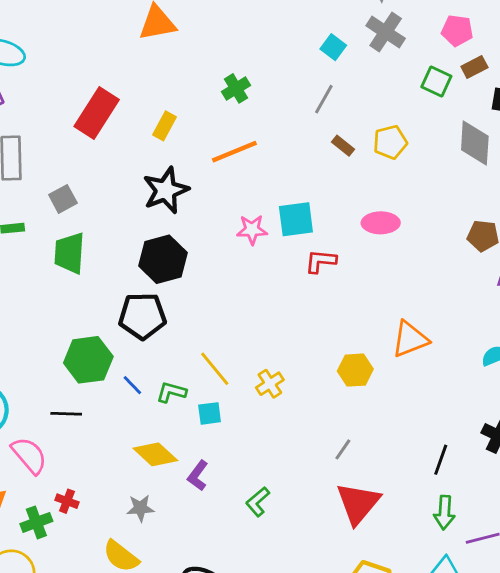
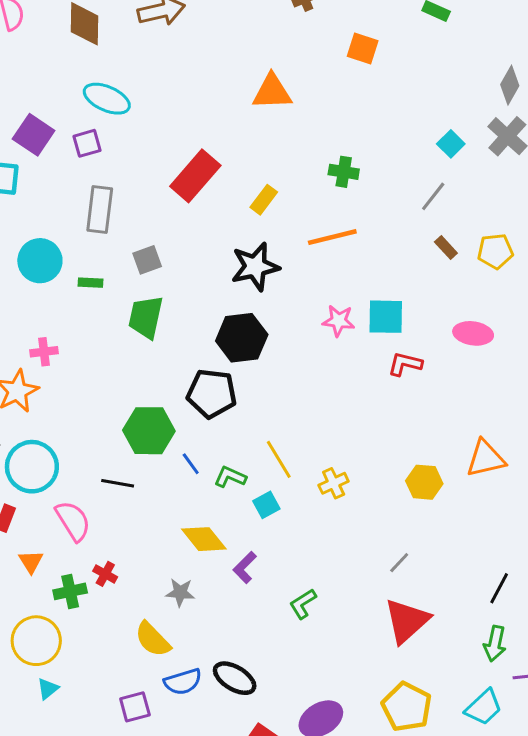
green cross: (236, 88) -> (344, 172), turned 32
cyan square: (210, 413) -> (266, 505), turned -30

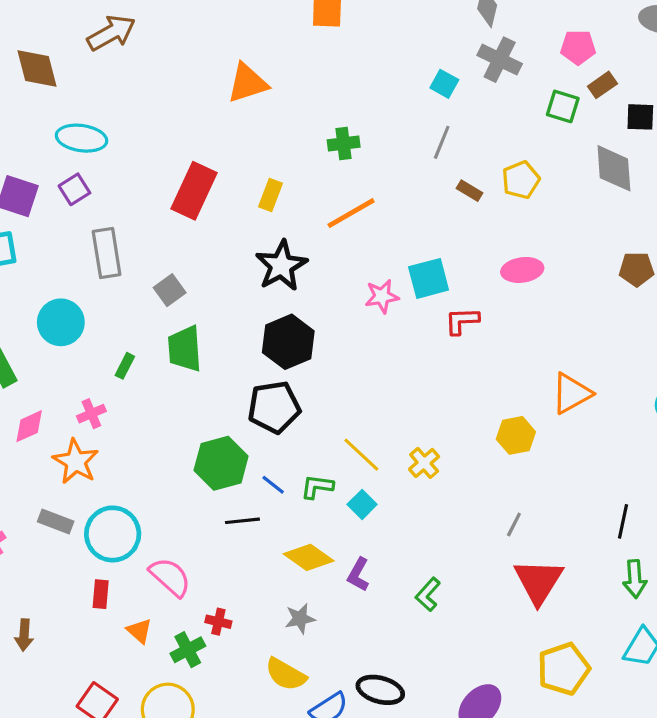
green rectangle: (90, 283) -> (125, 366), moved, turned -50
black line: (118, 483) -> (242, 521), moved
yellow pentagon: (407, 707) -> (564, 669), turned -30

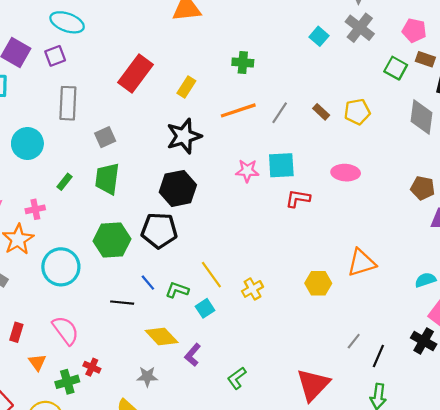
brown rectangle: (602, 85) -> (425, 59), turned 42
gray line: (442, 142) -> (280, 113), moved
green hexagon: (221, 463) -> (112, 240), moved
gray line: (514, 524) -> (354, 341), moved
cyan circle: (113, 534) -> (61, 267), moved

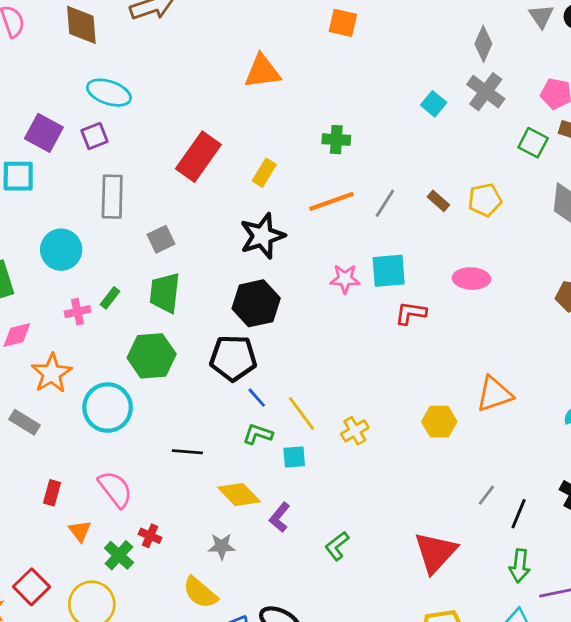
pink cross: (35, 209) -> (77, 312), moved
green hexagon: (112, 240) -> (152, 356), moved
blue line: (148, 283) -> (257, 398), moved
cyan square: (205, 308) -> (294, 457), turned 30
green cross: (67, 382) -> (119, 555), turned -30

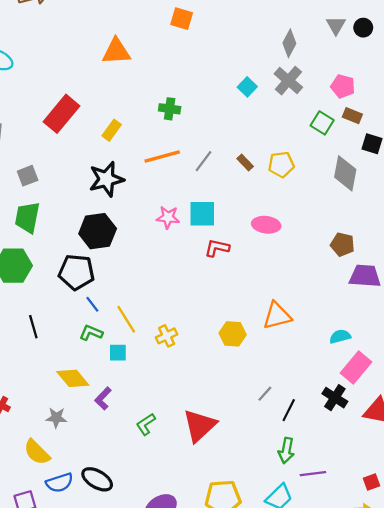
black line: (187, 452) -> (33, 327), moved, turned 65
red triangle: (435, 552) -> (200, 425), moved

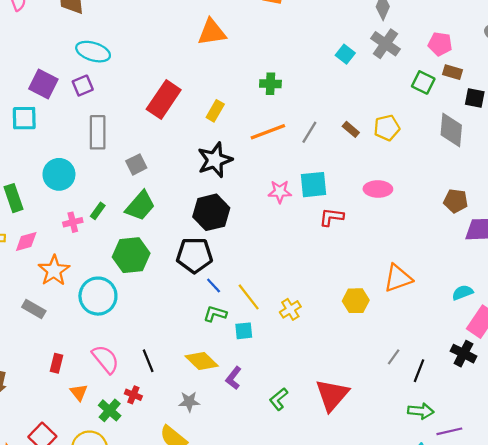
green trapezoid: (27, 217) -> (140, 206), turned -144
black line: (33, 327) -> (148, 361), moved
green arrow: (286, 451) -> (421, 411), turned -90

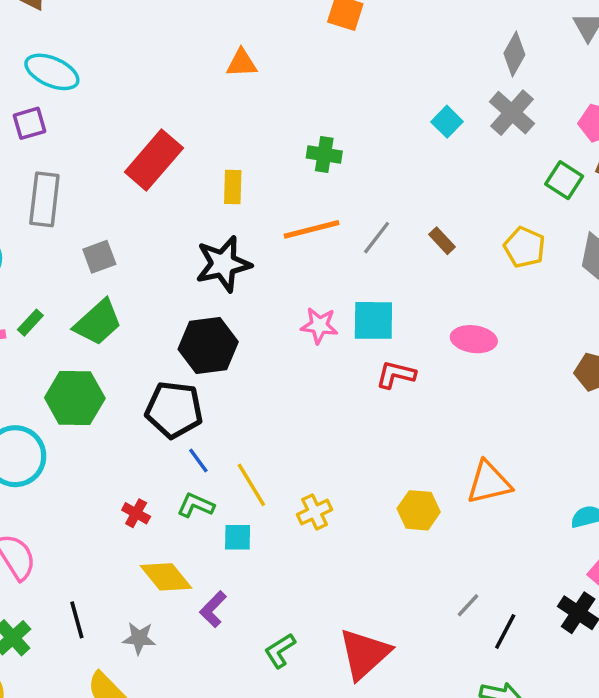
orange triangle: (212, 32) -> (242, 63), size x0.7
yellow rectangle: (215, 111) -> (233, 187), turned -35
yellow pentagon: (387, 128) -> (525, 247), moved, turned 30
black line: (148, 361) -> (77, 620), moved
red cross: (133, 395) -> (136, 513), moved

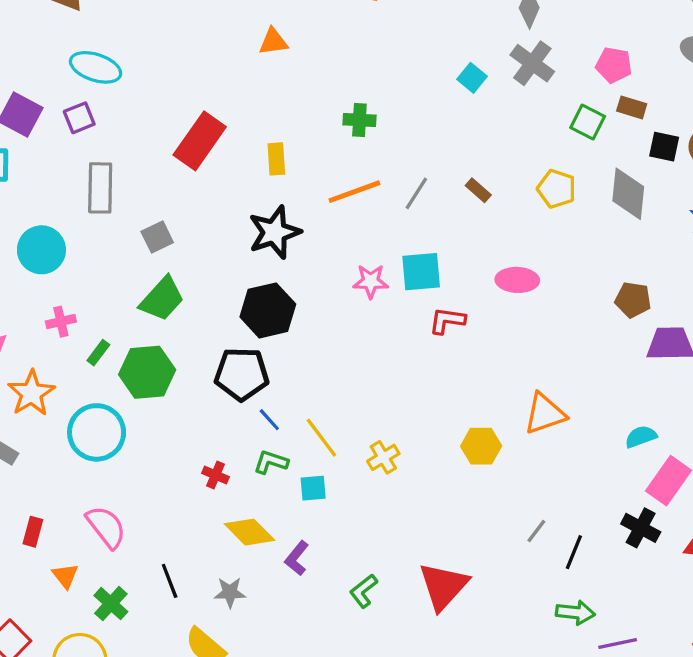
green rectangle: (30, 323) -> (98, 353), moved

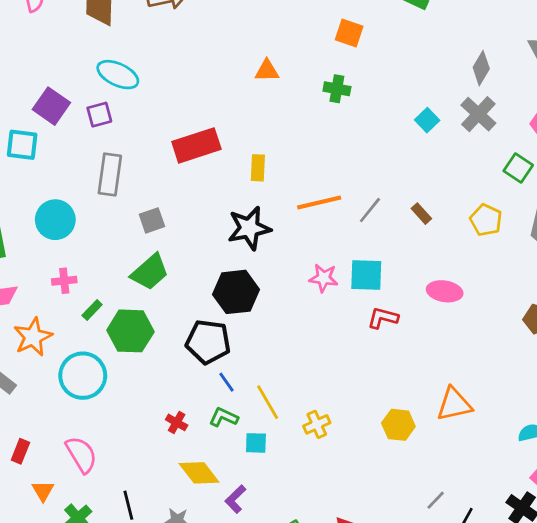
green cross: (359, 120) -> (337, 89), moved
red rectangle: (200, 141) -> (196, 145), turned 30

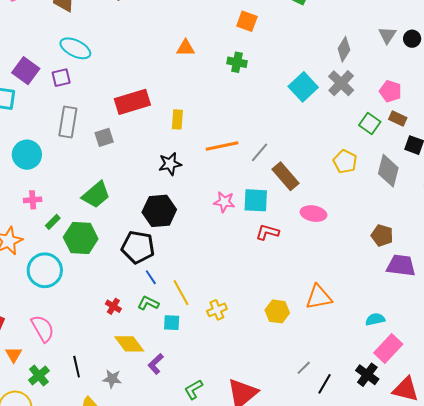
cyan square: (427, 120) -> (303, 87), size x1.6
brown rectangle: (421, 214) -> (285, 176), moved, size x1.8
gray square: (152, 220) -> (104, 137), moved
black star: (249, 228) -> (170, 164), size x0.7

